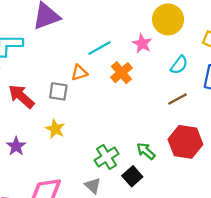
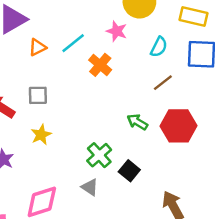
orange triangle: (79, 73) -> (37, 47), moved
yellow star: (55, 129) -> (41, 135), turned 30
green arrow: (146, 151) -> (137, 122), moved

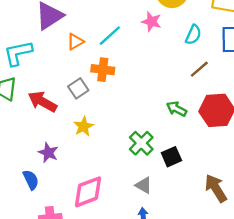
orange cross: (100, 65) -> (103, 70), moved, turned -30
gray square: (38, 95) -> (78, 88), turned -30
black square: (129, 171) -> (171, 157), turned 30
gray triangle: (90, 187) -> (144, 185), moved

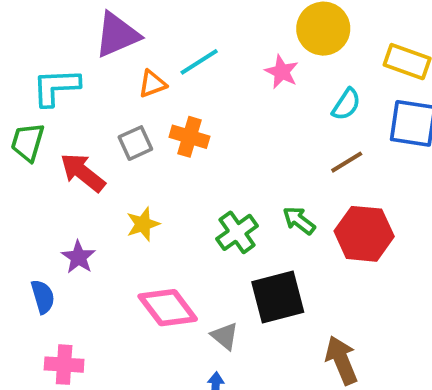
cyan line: (110, 36) -> (199, 62), moved
gray square: (78, 88) -> (135, 143), moved
green cross: (141, 143) -> (237, 232), moved
black square: (171, 157) -> (278, 297), size x1.6
pink diamond: (88, 192) -> (168, 308), moved, turned 64

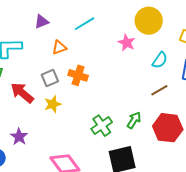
purple triangle: (117, 35) -> (42, 22), size x0.6
cyan line: (199, 62) -> (84, 24), moved
green arrow: (299, 221) -> (134, 120), turned 84
yellow star: (143, 224) -> (53, 104), moved

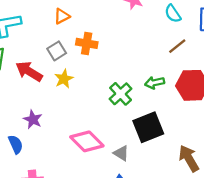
cyan semicircle: (160, 60) -> (173, 14), turned 120
green arrow: (134, 120) -> (155, 83), turned -126

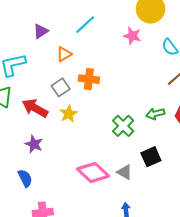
purple star: (33, 119) -> (34, 144), moved
black square: (148, 127) -> (151, 157), size x0.7
gray triangle: (121, 153) -> (125, 172), moved

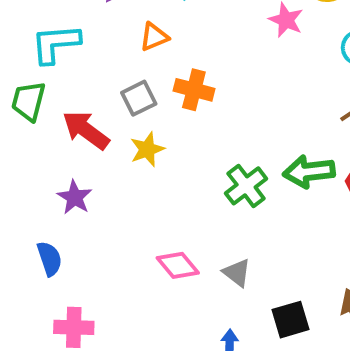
green arrow: (155, 114) -> (309, 172), size x1.4
black square: (151, 157) -> (291, 320), moved
pink diamond: (93, 173) -> (178, 265), size x0.7

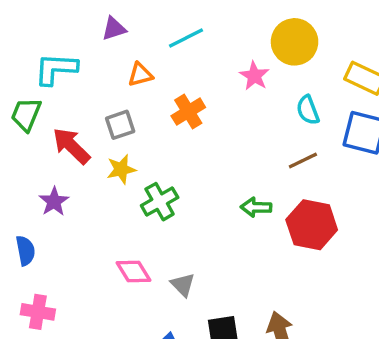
orange cross: (194, 90) -> (188, 112), moved, turned 36
green arrow: (309, 172) -> (256, 207), size x0.7
green cross: (246, 186) -> (160, 202), moved

